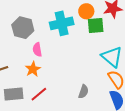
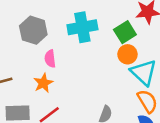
orange circle: (86, 11) -> (127, 54), moved
green square: (96, 26) -> (125, 32), turned -30

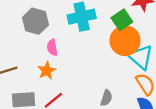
orange circle: (127, 54) -> (125, 41), size x1.6

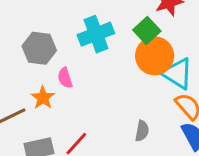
orange star: (47, 71) -> (43, 98), moved

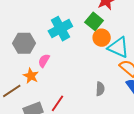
orange circle: (155, 56) -> (102, 38), size x0.7
pink semicircle: (65, 78) -> (44, 61), turned 56

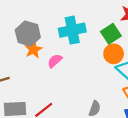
pink semicircle: (44, 61) -> (55, 61), moved
orange star: (31, 76) -> (33, 49), moved

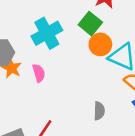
pink semicircle: (55, 61) -> (39, 73), turned 133

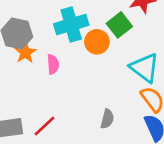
orange circle: (100, 44) -> (97, 42), moved

